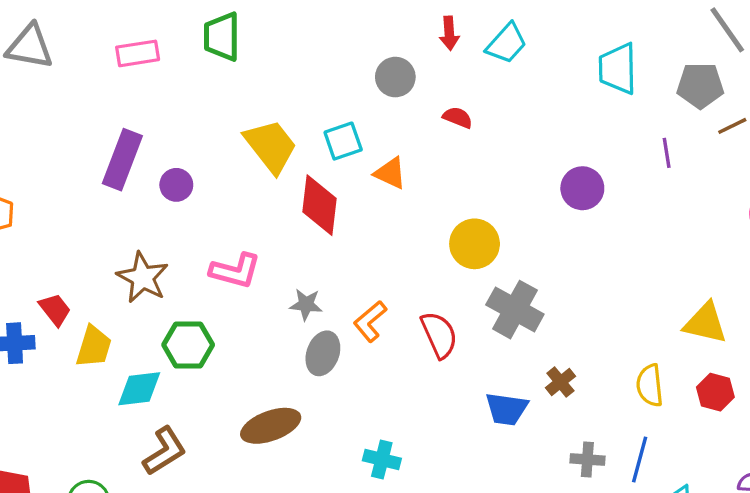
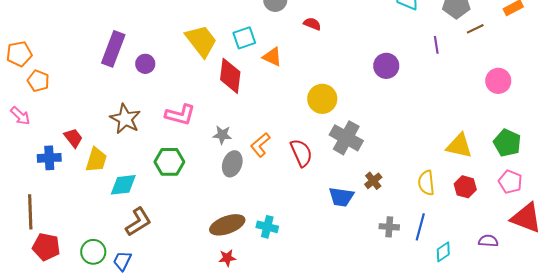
green hexagon: (188, 345) -> (169, 162), moved
brown ellipse: (271, 426) -> (227, 225), moved

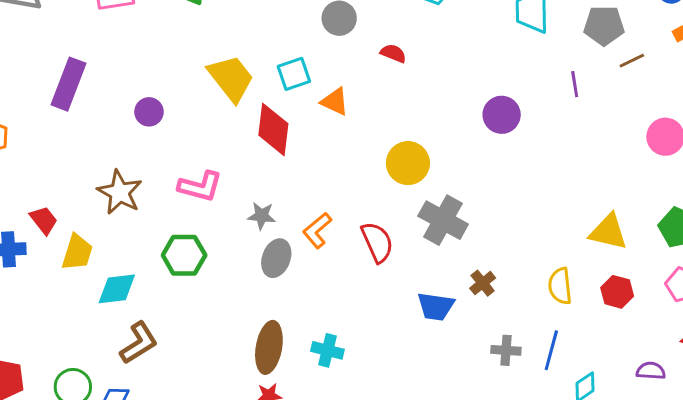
purple rectangle: (113, 49) -> (69, 84), moved
brown ellipse: (227, 225) -> (269, 347), turned -60

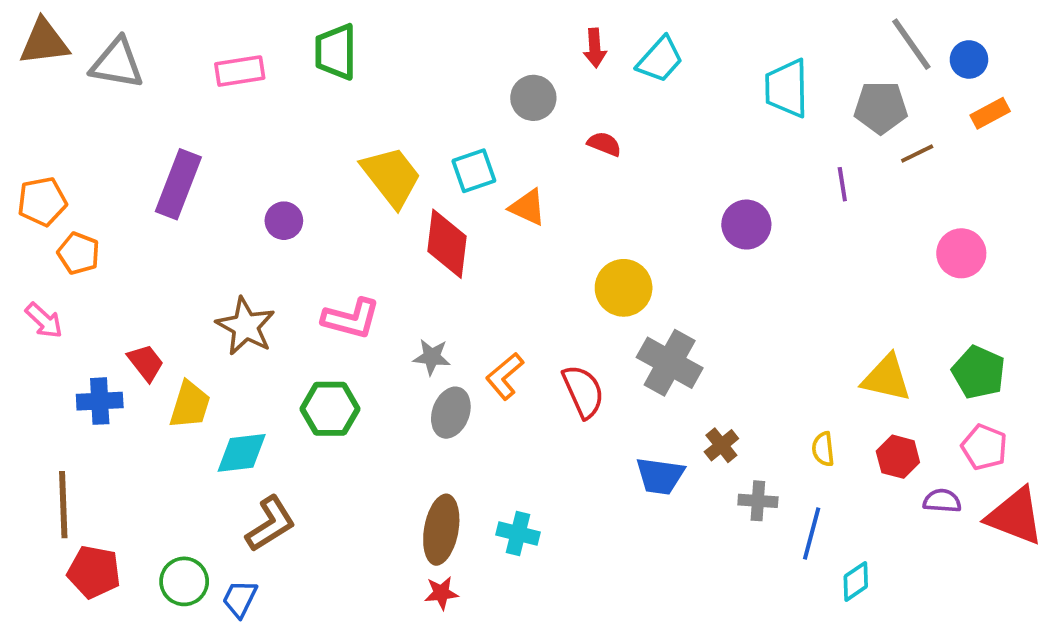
yellow semicircle: (560, 286) -> (823, 449), size x0.7
gray cross: (506, 350) -> (758, 501), moved
purple semicircle: (651, 371) -> (942, 501), moved

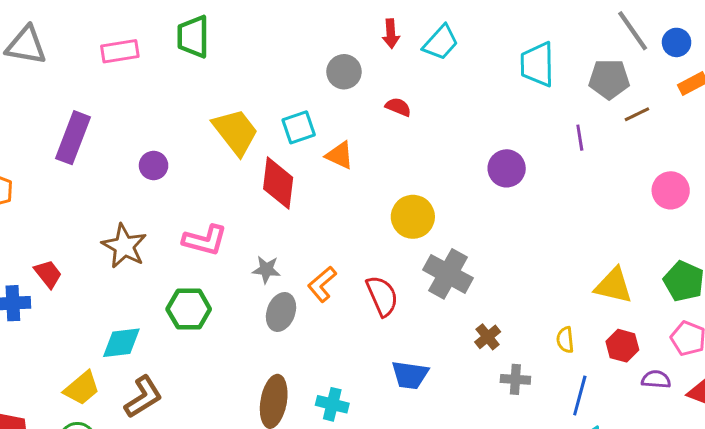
yellow trapezoid: (190, 405) -> (82, 388), moved, turned 33
blue trapezoid: (660, 476) -> (410, 375), moved
blue line: (812, 533) -> (580, 395), moved

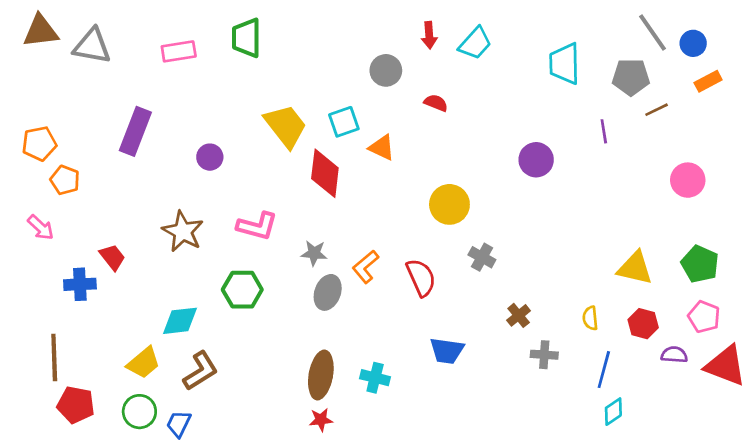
gray cross: (448, 274) -> (482, 257), size x0.6

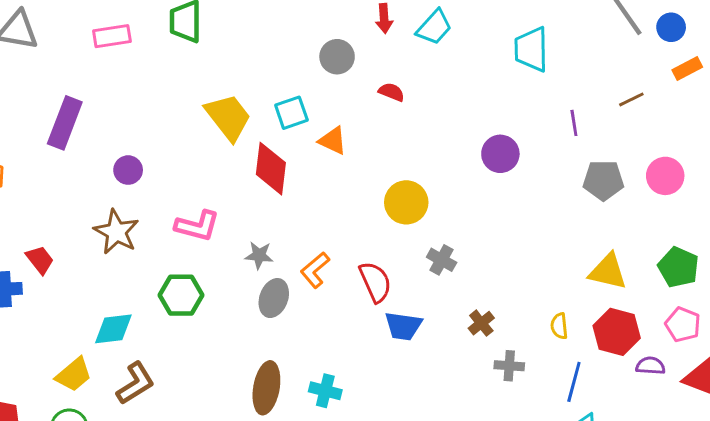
gray pentagon: (631, 77) -> (603, 180), moved
purple circle: (210, 157) -> (128, 170), moved
red hexagon: (643, 324) -> (617, 332), size x1.4
blue trapezoid: (447, 351) -> (403, 326), moved

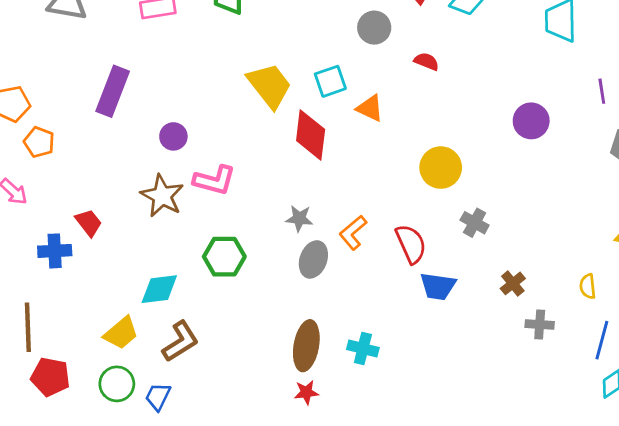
pink L-shape: (197, 226) -> (214, 180), moved

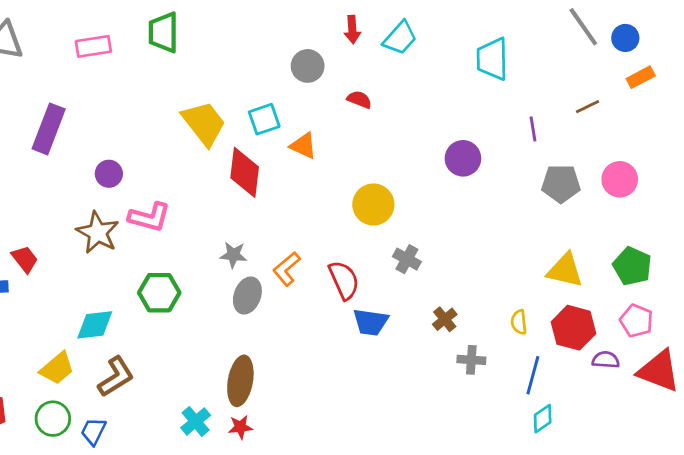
cyan cross: (363, 349) -> (196, 421), moved, turned 36

